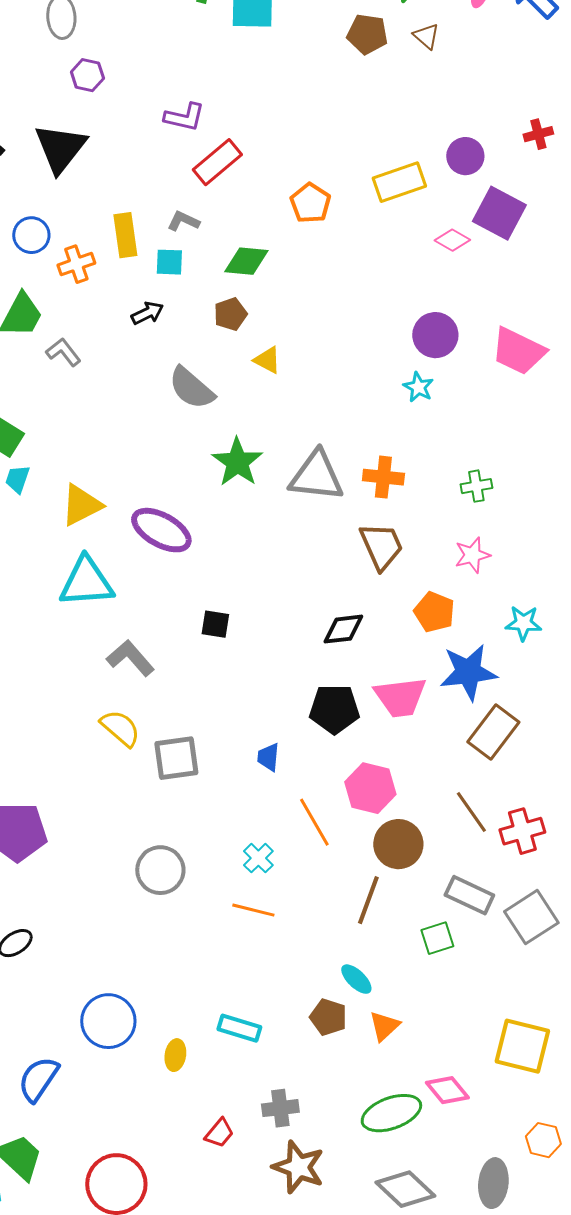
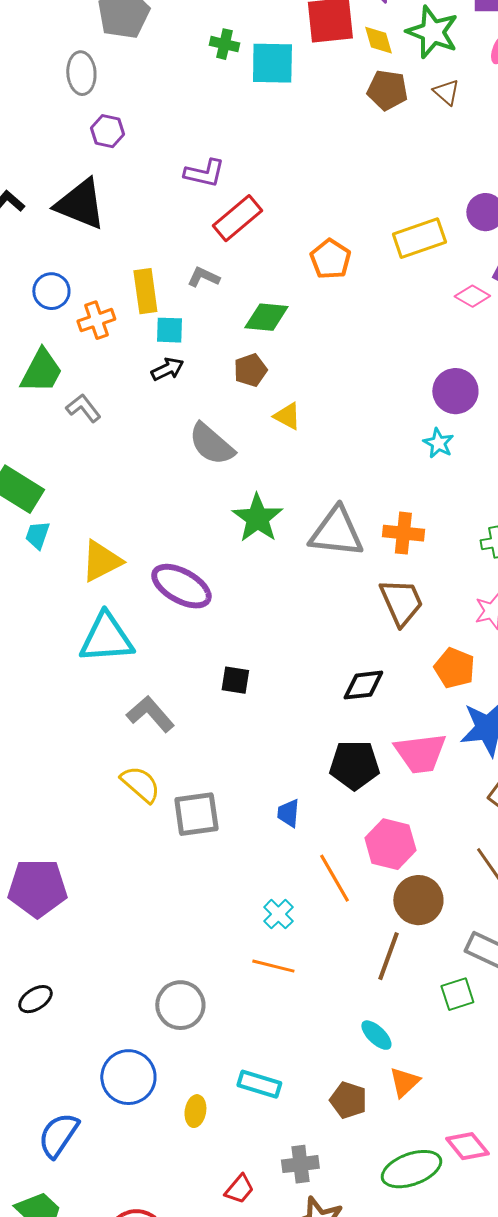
black triangle: (60, 148) -> (80, 204), turned -46
cyan square: (169, 262) -> (169, 330), moved
gray circle: (160, 870) -> (180, 1005), moved
brown pentagon: (328, 1017) -> (348, 1100), moved

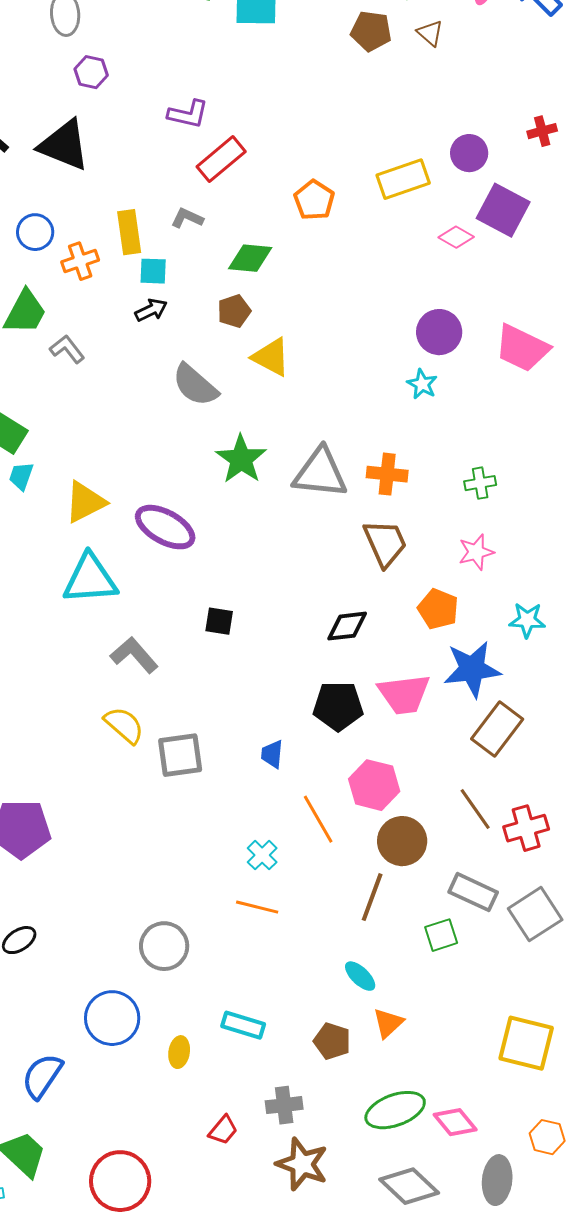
yellow triangle: (287, 416) -> (271, 357), size x1.4
pink diamond: (467, 1146) -> (455, 1122), moved

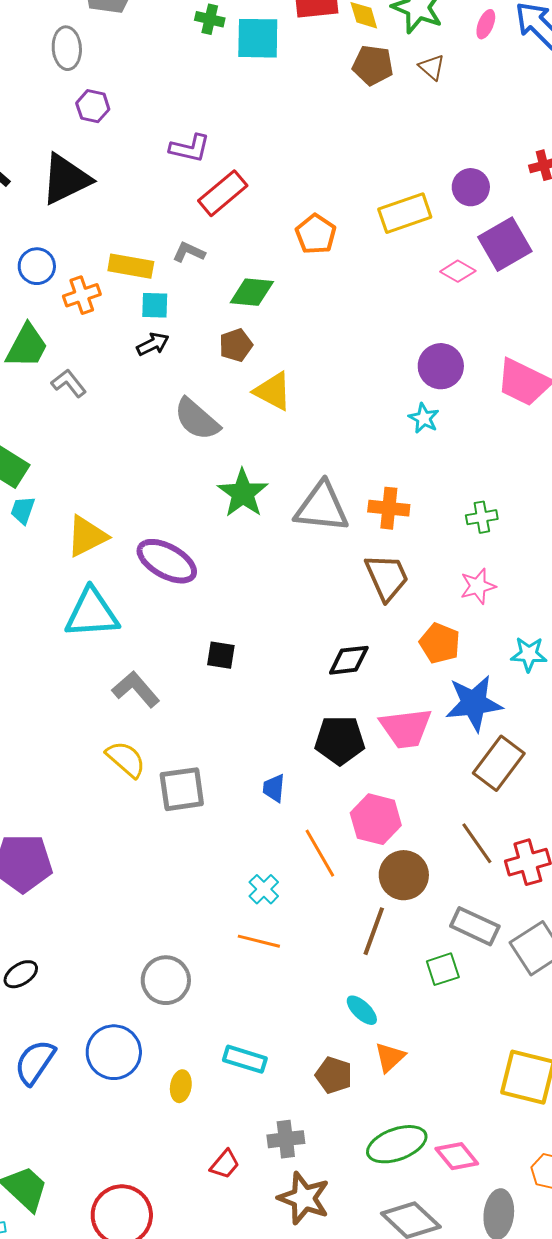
black triangle: (64, 145) -> (66, 179), turned -48
purple square: (503, 210) -> (505, 244), turned 32
yellow rectangle: (129, 232) -> (131, 266), turned -72
blue semicircle: (42, 1076) -> (35, 1062), moved

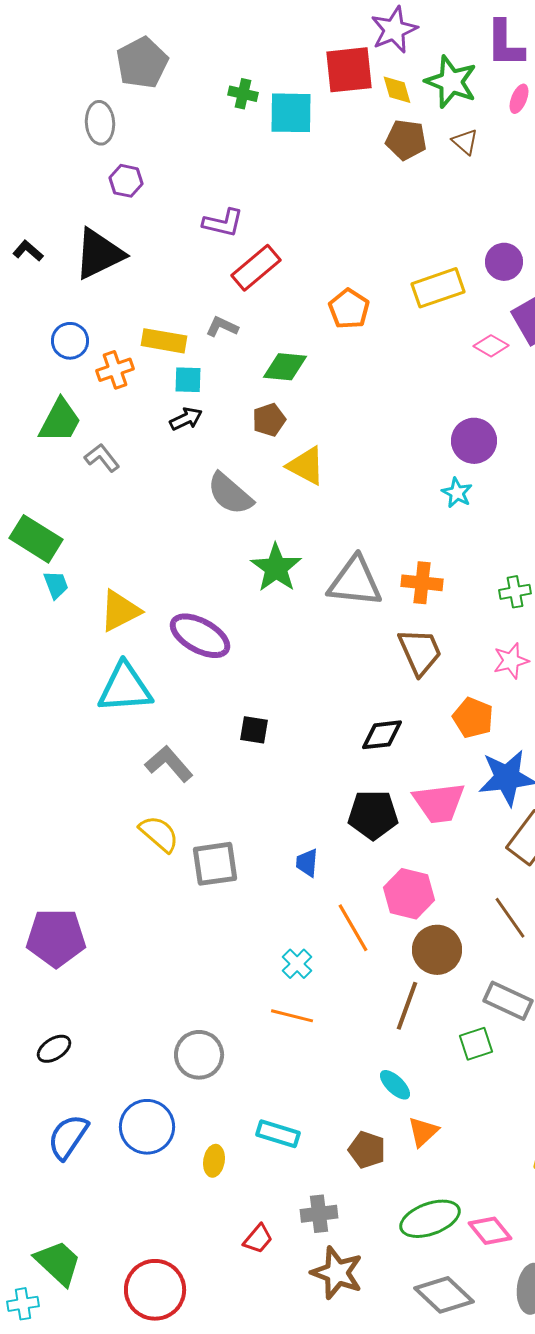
cyan trapezoid: (23, 510) -> (56, 585), turned 140

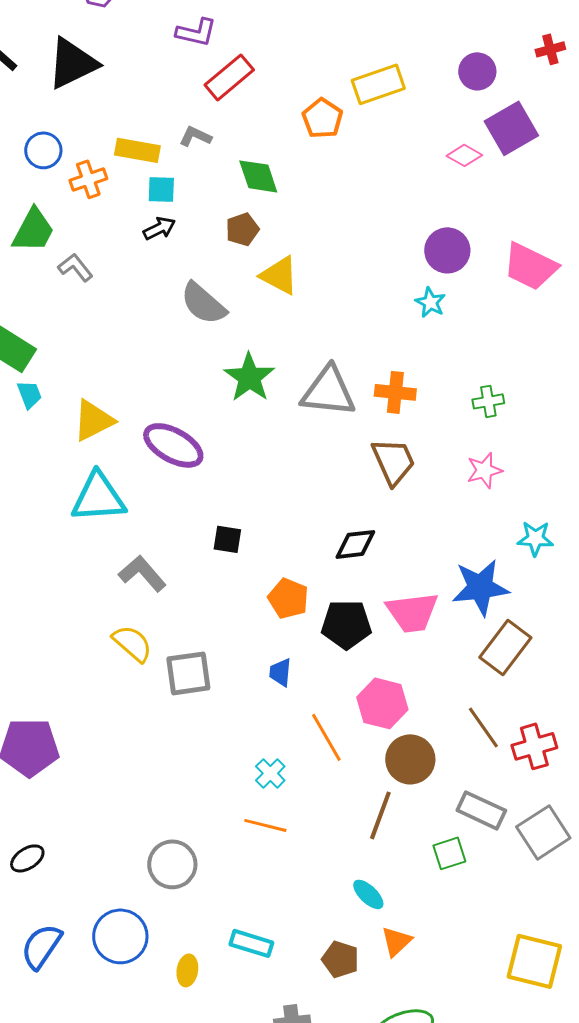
yellow rectangle: (438, 288) -> (378, 84), moved
green diamond: (285, 367) -> (258, 176), turned 66
orange pentagon: (473, 718) -> (288, 598), moved

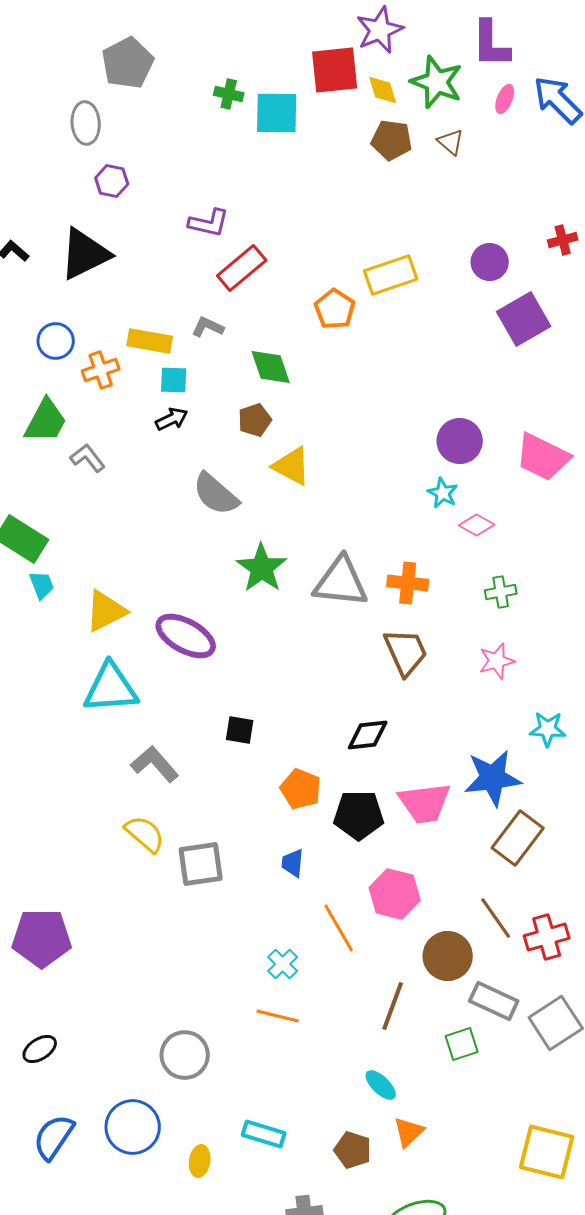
pink diamond: (464, 155) -> (477, 525), moved
brown circle: (410, 759) -> (448, 956), moved

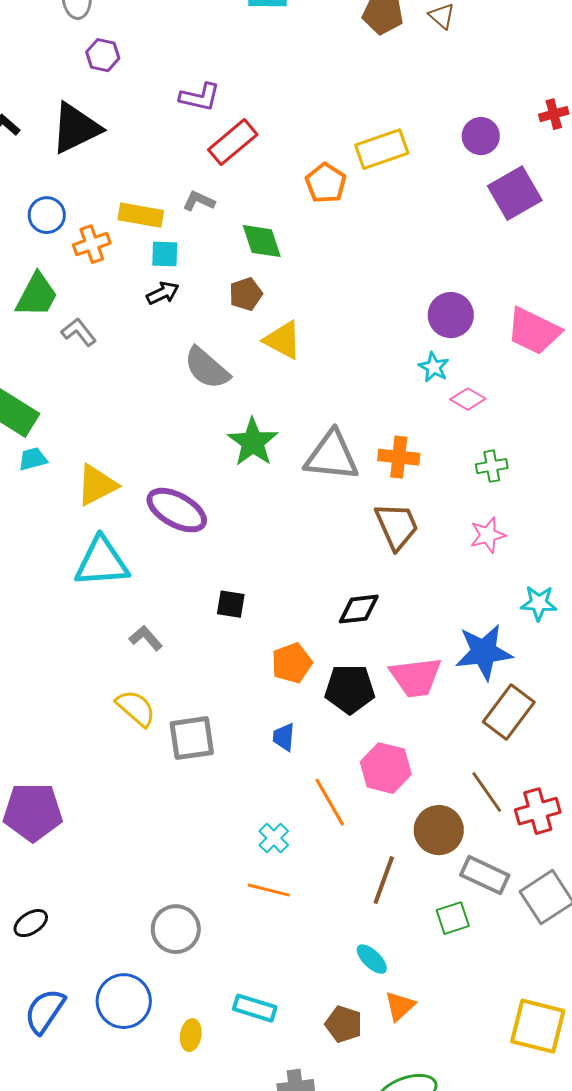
cyan trapezoid: (42, 585) -> (33, 459), turned -84
gray L-shape: (155, 764) -> (146, 638), size x0.7
orange pentagon: (301, 789) -> (292, 663), turned 30

